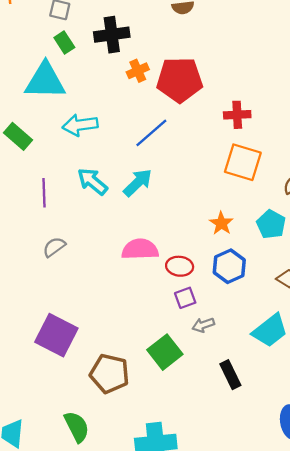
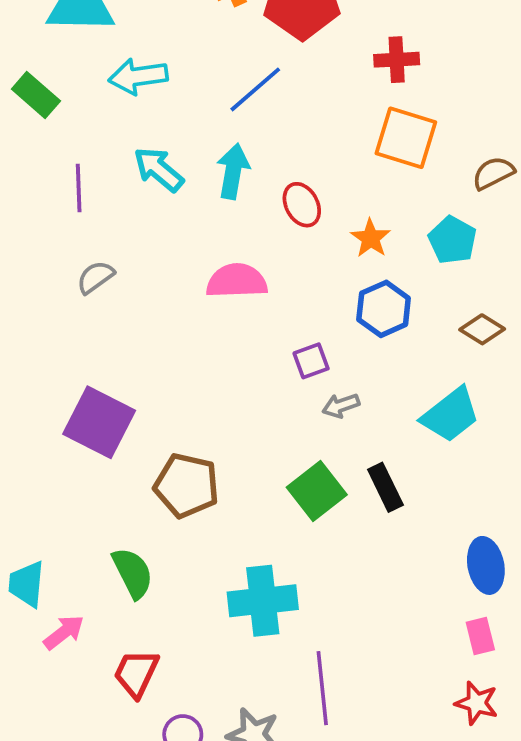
cyan arrow: (138, 183) -> (233, 171), turned -36
red ellipse: (180, 266) -> (302, 205), moved, turned 55
green square: (165, 352) -> (317, 491), moved

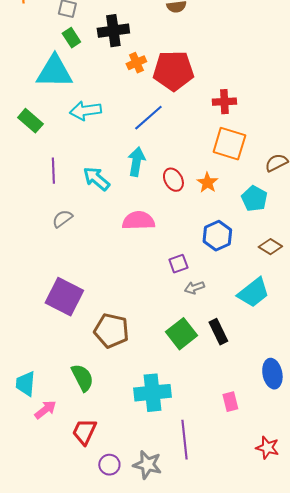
cyan arrow: (159, 169) -> (96, 179), moved
orange star: (371, 238) -> (207, 183), moved
pink rectangle: (480, 636) -> (230, 402), moved

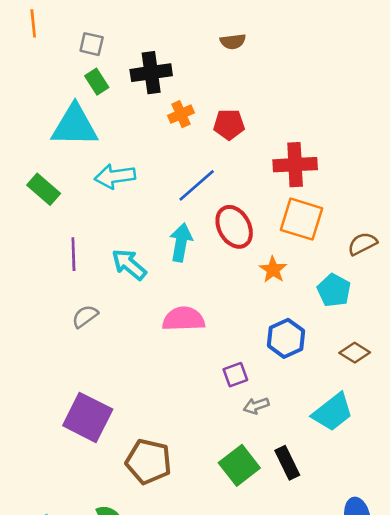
red pentagon: (173, 71) -> (229, 124), size x0.6
red cross: (224, 102) -> (295, 165), size x1.4
red ellipse: (173, 180) -> (234, 227), moved, size x1.4

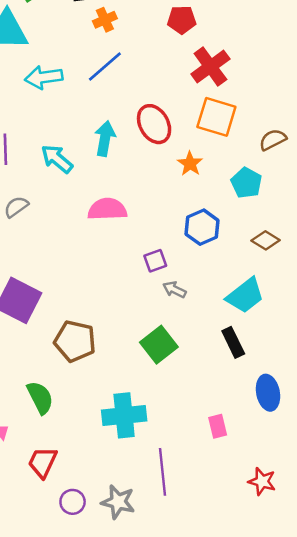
red pentagon: (229, 124) -> (182, 20), moved
red cross: (295, 165) -> (210, 67), turned -33
blue line: (197, 185) -> (105, 67), moved
gray arrow: (256, 406) -> (174, 290), turned 45
black rectangle: (287, 463) -> (233, 342), moved

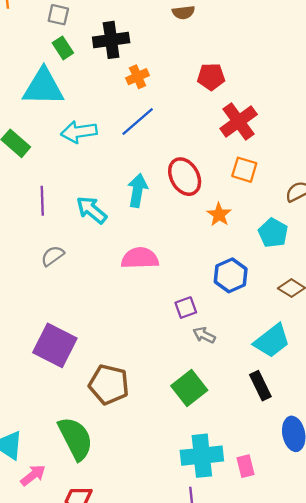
orange square: (216, 117) -> (244, 170), size x0.7
green semicircle: (40, 397) -> (75, 438), size x1.4
cyan cross: (124, 415) -> (202, 456), moved

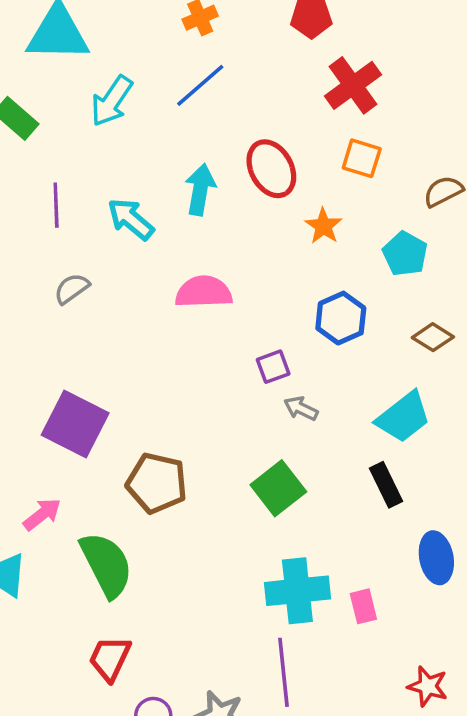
cyan arrow: (79, 132) -> (112, 101), turned -48
pink arrow: (33, 475) -> (42, 514), moved

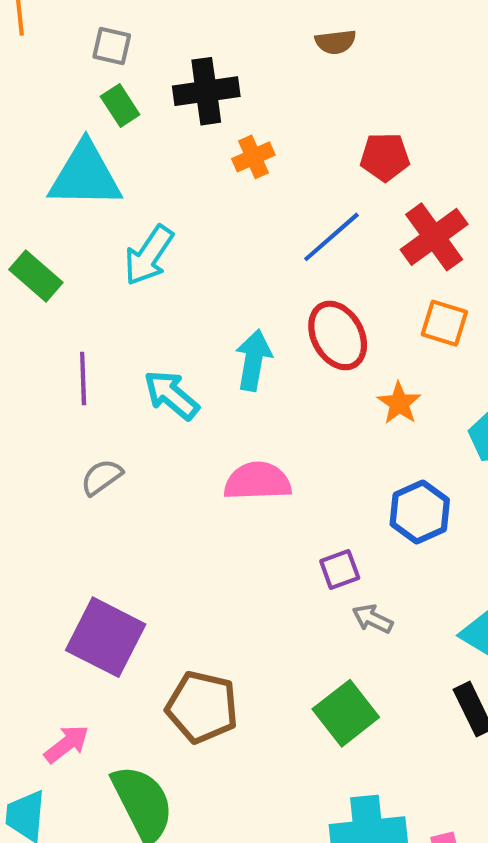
blue line: (200, 85) -> (331, 237), moved

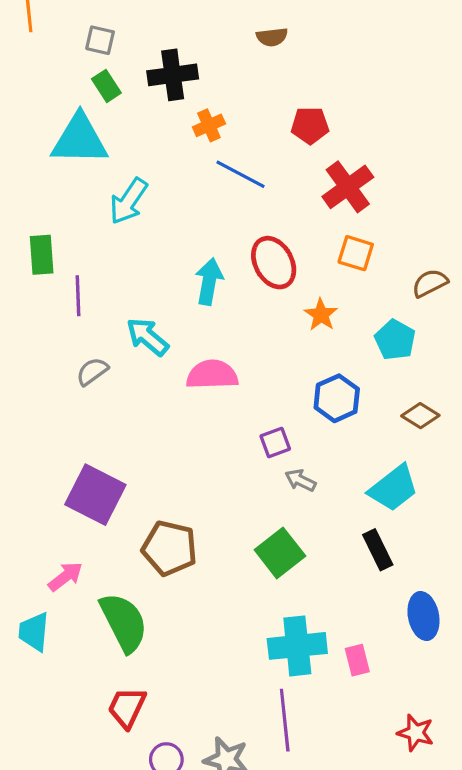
blue line: (331, 237) -> (240, 174), moved, turned 69
green rectangle: (36, 276) -> (42, 255), moved, turned 45
cyan arrow: (171, 395) -> (147, 337), moved

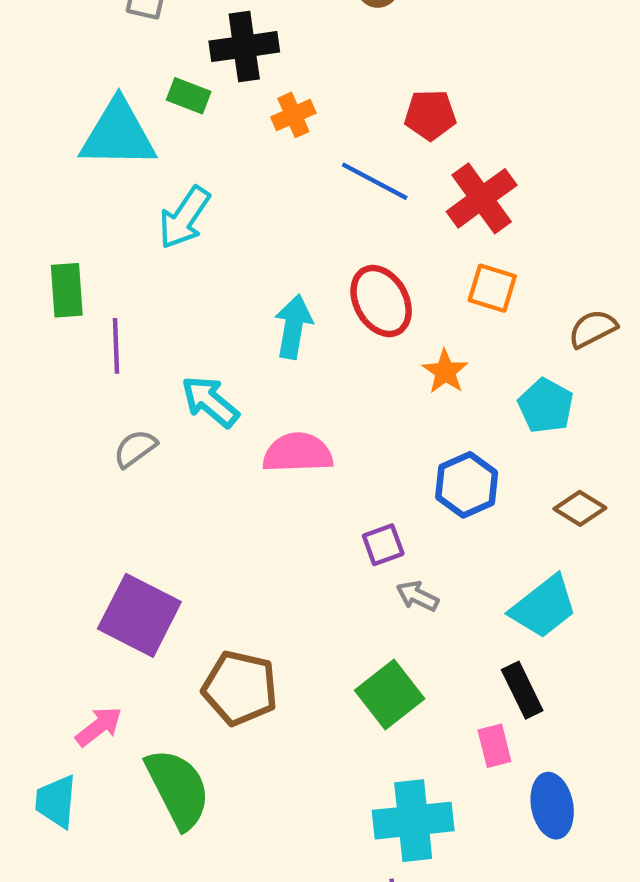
green rectangle: (106, 86) -> (189, 96), moved, turned -36
blue line: (240, 174) -> (375, 181), moved
blue ellipse: (423, 616) -> (552, 806), moved
pink rectangle: (357, 660) -> (494, 746), moved

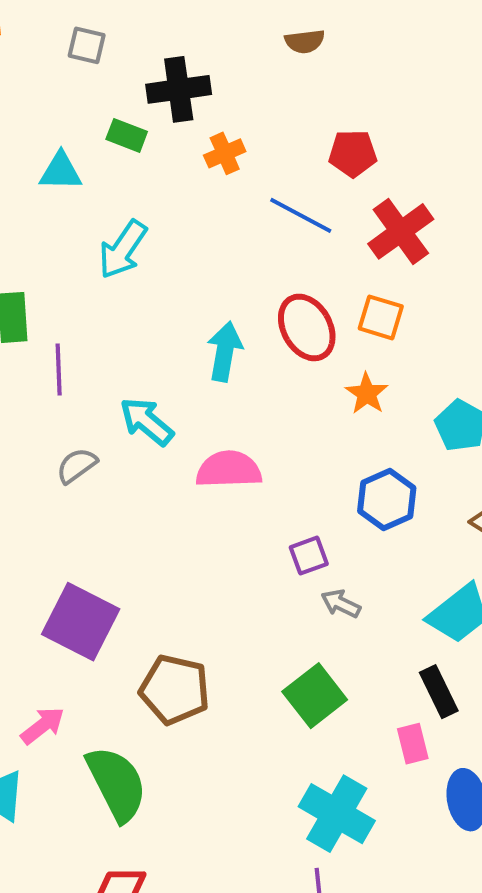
cyan triangle: (118, 134) -> (61, 171), size x0.6
orange square: (492, 288) -> (381, 317), moved
cyan cross: (413, 821) -> (337, 814), turned 36

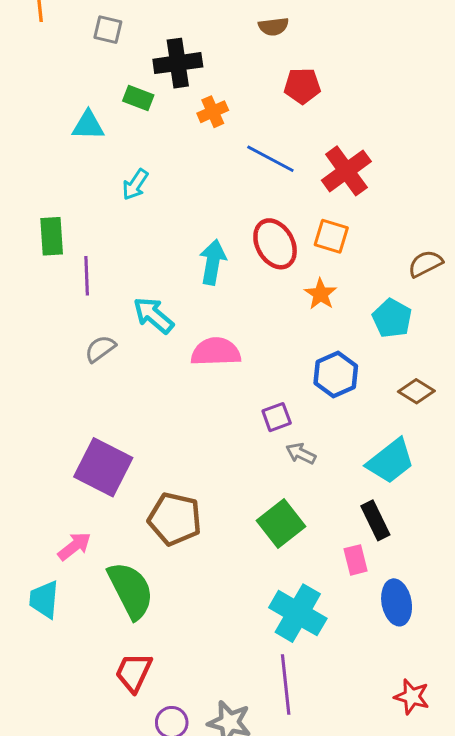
red pentagon: (353, 153) -> (302, 86), moved
cyan arrow: (123, 249) -> (135, 185), size x0.7

